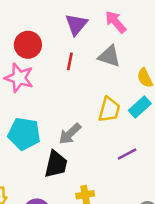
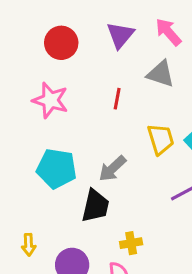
red circle: (28, 45) -> (61, 43), moved
red line: (70, 61) -> (117, 99), moved
yellow trapezoid: (109, 110) -> (161, 139), turned -32

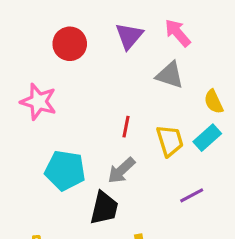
red line: (117, 99) -> (126, 127), moved
pink star: (50, 100) -> (38, 102), moved

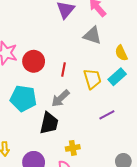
red circle: (70, 44) -> (34, 61), moved

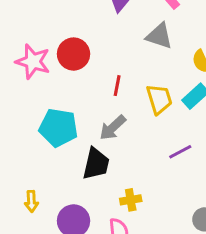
red circle: (34, 61) -> (74, 54), moved

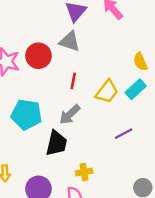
gray triangle: (159, 36) -> (70, 41), moved
yellow trapezoid: (159, 99) -> (107, 92), turned 55

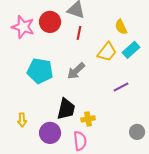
yellow semicircle: (140, 62) -> (121, 27), moved
red line: (73, 81) -> (79, 33), moved
black trapezoid: (56, 143) -> (66, 109), moved

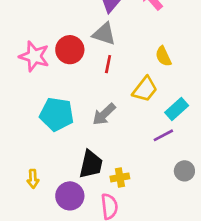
cyan rectangle: (131, 50) -> (177, 109), moved
gray circle: (137, 132) -> (184, 171), moved

